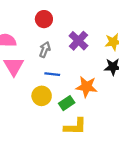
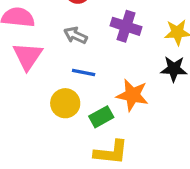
purple cross: (78, 41) -> (126, 26), turned -30
gray arrow: (45, 50) -> (75, 35), turned -91

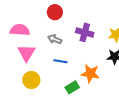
yellow circle: (65, 103) -> (31, 80), moved

